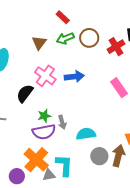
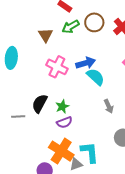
black semicircle: (25, 93) -> (40, 104), moved
gray arrow: (62, 122) -> (109, 106), moved
purple semicircle: (44, 132) -> (64, 122), size x0.7
cyan semicircle: (86, 134) -> (96, 77), moved, turned 60

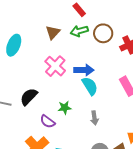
green star: (62, 106) -> (65, 108), moved
purple semicircle: (64, 122) -> (48, 122), turned 42

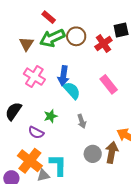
green arrow: (79, 31) -> (52, 38), size x1.4
blue arrow: (84, 70) -> (63, 76), turned 108

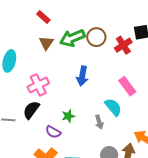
red rectangle: (49, 17) -> (43, 17), moved
pink cross: (34, 77) -> (38, 85), moved, turned 30
cyan semicircle: (72, 90) -> (113, 107), moved

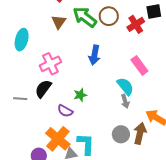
green arrow: (72, 38) -> (85, 17), turned 60
gray arrow: (99, 122) -> (125, 101), moved

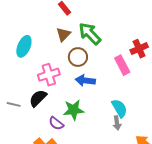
brown circle: (109, 16) -> (78, 57), moved
blue arrow: (94, 55) -> (85, 80), moved, turned 78
pink rectangle: (139, 65) -> (122, 65), moved
green star: (80, 95) -> (74, 110), size x1.5

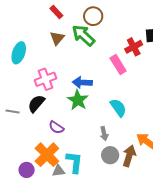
brown circle: (78, 57) -> (93, 16), moved
green star: (74, 110) -> (78, 100), moved, turned -30
gray arrow: (117, 123) -> (104, 134), moved

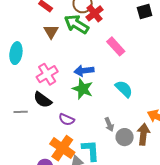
red cross: (134, 47) -> (95, 13), moved
black semicircle: (36, 104) -> (43, 100), turned -84
gray arrow: (104, 134) -> (109, 124), moved

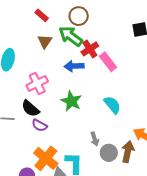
red cross: (95, 13) -> (90, 49), moved
blue arrow: (84, 71) -> (74, 66), moved
purple semicircle: (67, 120) -> (40, 125), moved

